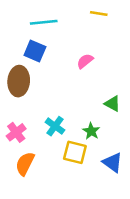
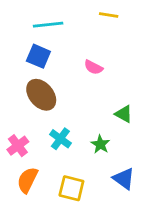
pink semicircle: (85, 61) -> (93, 67), turned -114
brown ellipse: (19, 81) -> (41, 95), moved, turned -44
yellow square: (75, 152) -> (71, 188), moved

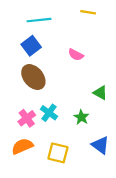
blue square: (38, 56) -> (31, 46), turned 30
pink cross: (18, 146) -> (27, 118), moved
orange semicircle: (27, 180) -> (22, 146), turned 40

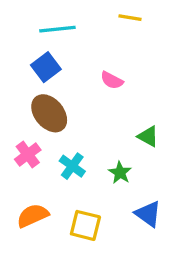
pink cross: (27, 118) -> (28, 155), moved

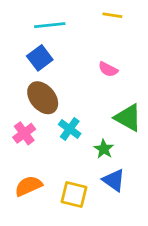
pink semicircle: (112, 80) -> (108, 69), moved
green triangle: (148, 136) -> (128, 118), size x1.5
cyan cross: (72, 166) -> (70, 129), moved
blue triangle: (148, 214) -> (114, 180), moved

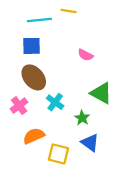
yellow line: (112, 15) -> (69, 11), moved
blue square: (40, 58) -> (31, 46), turned 36
orange semicircle: (28, 186) -> (34, 136), moved

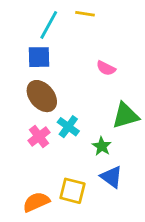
cyan line: (39, 20) -> (49, 25), turned -55
green triangle: (101, 93) -> (125, 116), turned -45
pink cross: (19, 106) -> (39, 136), moved
orange semicircle: (34, 136) -> (36, 202), moved

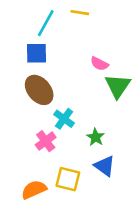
green triangle: (125, 116) -> (118, 86), moved, turned -40
pink cross: (39, 136) -> (46, 141), moved

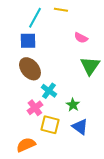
pink semicircle: (99, 64) -> (81, 38), moved
yellow square: (68, 179) -> (50, 125), moved

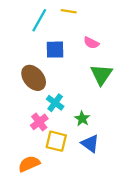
blue square: (28, 41) -> (55, 50), moved

